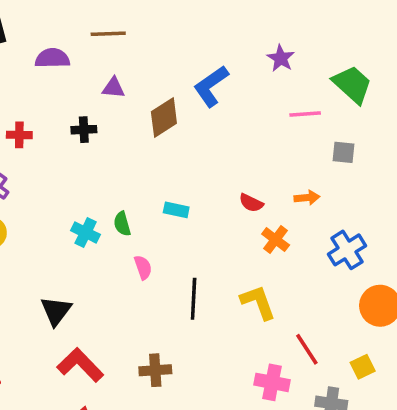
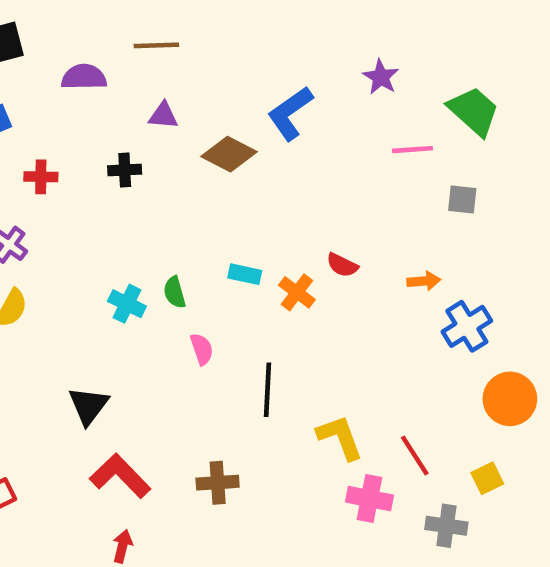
brown diamond: (164, 117) -> (229, 154), turned 60
orange arrow: (307, 198) -> (424, 281), moved
orange cross: (276, 239) -> (297, 292), moved
yellow L-shape: (258, 302) -> (340, 437), moved

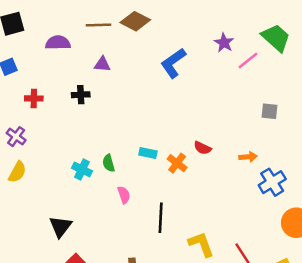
green trapezoid: (474, 111) -> (276, 38), moved
pink line: (412, 150) -> (248, 60), moved, turned -35
brown diamond: (229, 154) -> (135, 21), moved

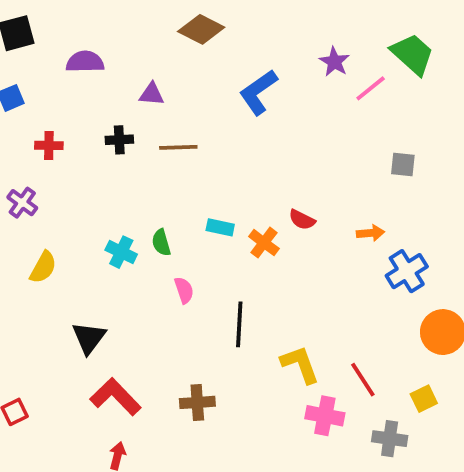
brown line: (98, 25) -> (178, 147), moved
yellow semicircle: (17, 172) -> (43, 267), moved

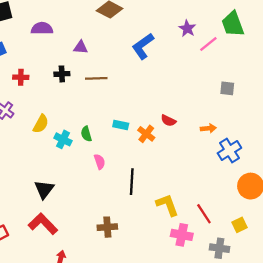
green trapezoid: (412, 54) -> (233, 24), turned -152
yellow semicircle: (43, 267) -> (41, 124), moved
red L-shape: (115, 397) -> (43, 224), moved

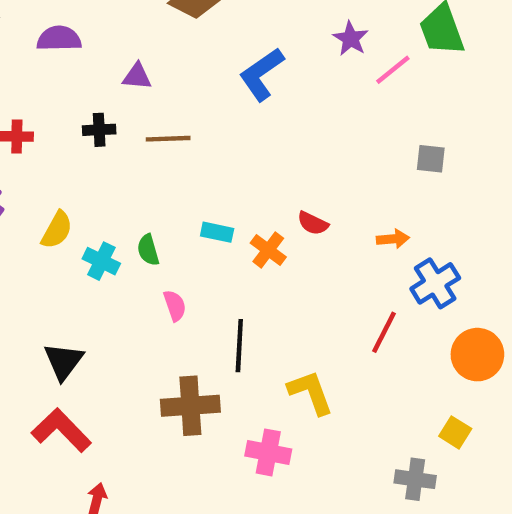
red line: (204, 214) -> (384, 332), moved, turned 60
yellow square: (239, 225) -> (455, 432), turned -32
brown cross: (107, 227) -> (190, 406), moved, size x1.4
pink cross: (182, 235) -> (268, 452), moved

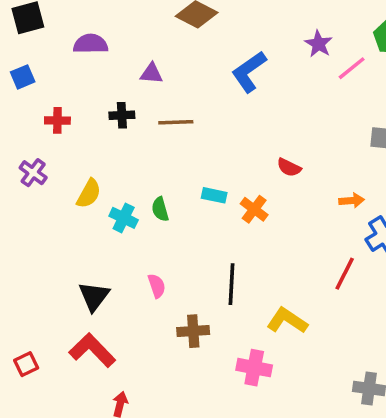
red semicircle: (313, 223) -> (289, 167), moved
pink semicircle: (175, 306) -> (157, 286), moved
yellow L-shape: (311, 392) -> (287, 321), turned -36
brown cross: (190, 406) -> (193, 331), size x0.7

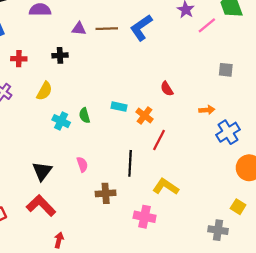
brown line: (176, 122) -> (107, 29), moved
red semicircle: (289, 167) -> (167, 89), turned 32
yellow semicircle: (89, 194) -> (44, 91), moved
red line: (345, 274) -> (159, 140), moved

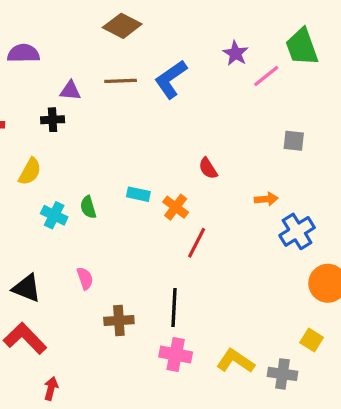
purple triangle: (79, 29) -> (70, 91), moved
black line: (130, 163) -> (174, 308), moved
black triangle: (42, 171) -> (27, 288), turned -45
yellow L-shape: (166, 187) -> (236, 361), moved

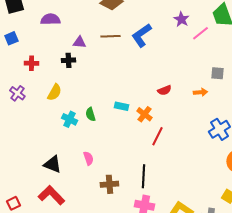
red semicircle: (208, 168) -> (164, 90), turned -80
orange arrow: (266, 199) -> (200, 92), moved

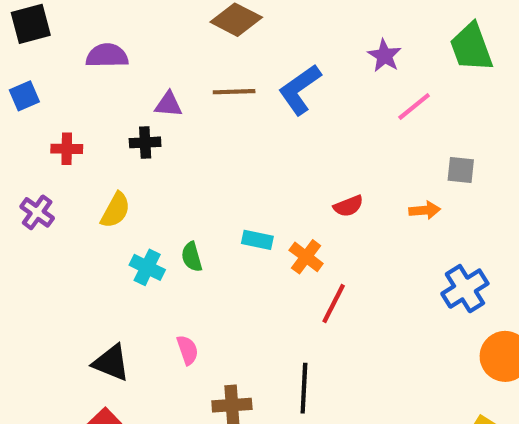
pink line: (200, 33) -> (414, 106), moved

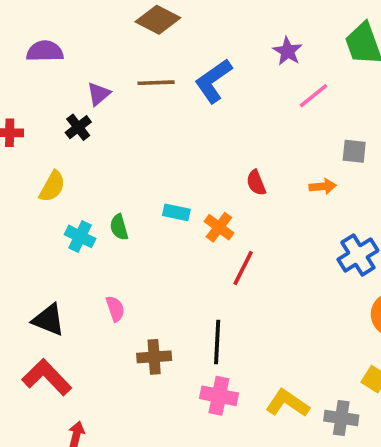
purple triangle: (168, 104) -> (99, 94), turned -45
black cross: (145, 142) -> (78, 127), turned -35
red semicircle: (348, 206) -> (256, 183), turned 90

